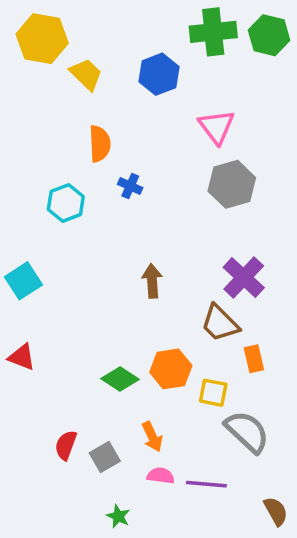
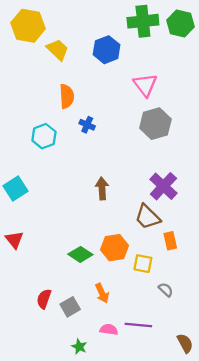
red triangle: (22, 357) -> (14, 240), turned 30
gray semicircle: (247, 432) -> (166, 290), size x0.5
pink semicircle: (161, 476) -> (109, 330), moved

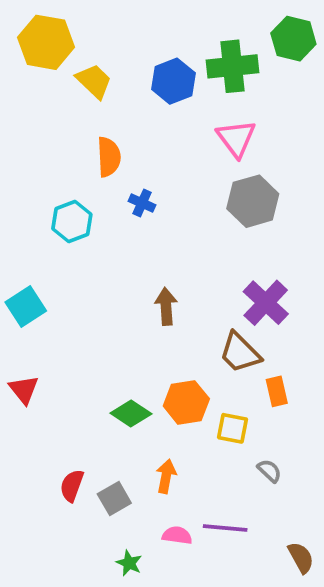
green cross: (143, 21) -> (233, 66), moved
orange arrow: (102, 293) -> (166, 476), turned -144

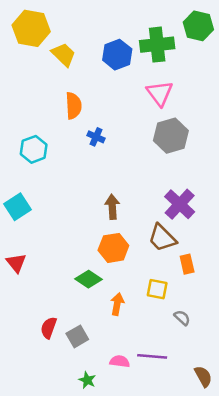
cyan hexagon: (72, 221) -> (34, 149), moved
orange hexagon: (186, 402) -> (113, 248), moved
orange arrow: (166, 476) -> (117, 304), moved

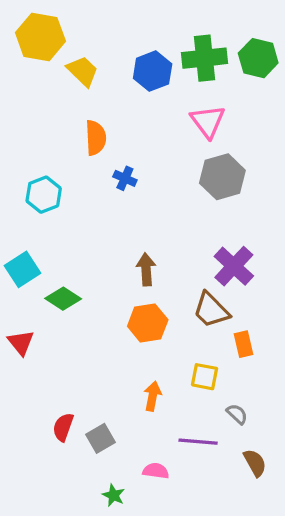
green hexagon: (198, 26) -> (258, 58), moved
green diamond: (89, 279) -> (63, 299), moved
purple line: (152, 356) -> (198, 442), moved
brown semicircle: (203, 376) -> (255, 463), moved

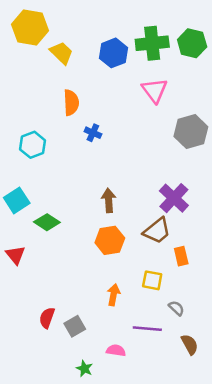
gray hexagon: (222, 177) -> (191, 132), moved
brown trapezoid: (211, 310) -> (157, 231), turned -84

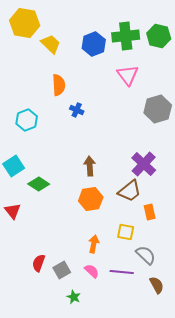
gray semicircle: (176, 308) -> (146, 255), size x1.5
pink semicircle: (116, 350) -> (92, 271), moved, turned 35
green star: (84, 369) -> (74, 297), moved

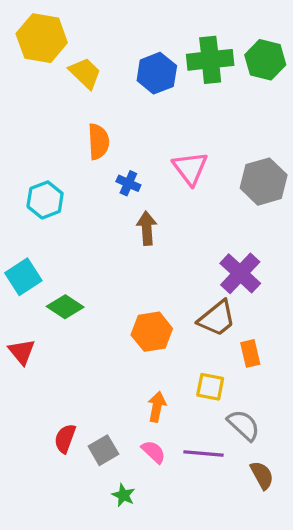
pink triangle: (128, 75) -> (190, 168), moved
brown arrow: (90, 166) -> (147, 228), moved

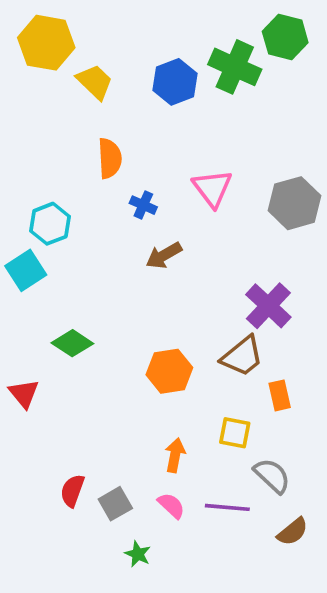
green cross: (210, 60) -> (235, 67), turned 30
green hexagon: (265, 60) -> (285, 37), moved
brown arrow: (147, 228) -> (164, 255), turned -116
cyan square: (23, 277) -> (26, 270), moved
brown semicircle: (262, 475) -> (293, 532), turned 80

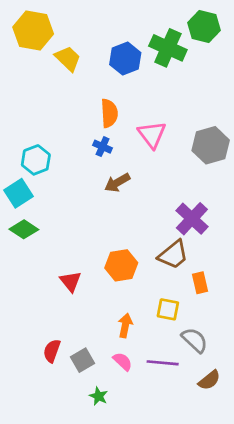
orange semicircle: (110, 158) -> (109, 113), moved
green diamond: (72, 343) -> (24, 229), moved
red triangle: (24, 394) -> (71, 281), moved

